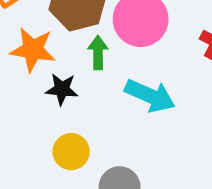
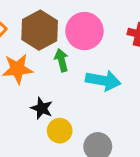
black star: (62, 89) -> (42, 108), moved, turned 30

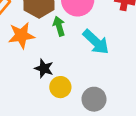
cyan arrow: (103, 81) -> (96, 42), turned 36

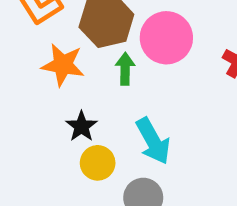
cyan arrow: (96, 42) -> (153, 141), moved

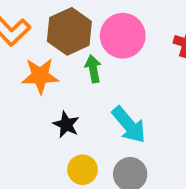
yellow circle: (98, 163) -> (83, 170), moved

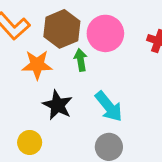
black star: (66, 125) -> (57, 105), size x1.4
yellow circle: (83, 170) -> (30, 142), moved

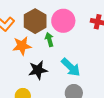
black star: (57, 105) -> (38, 70), turned -30

